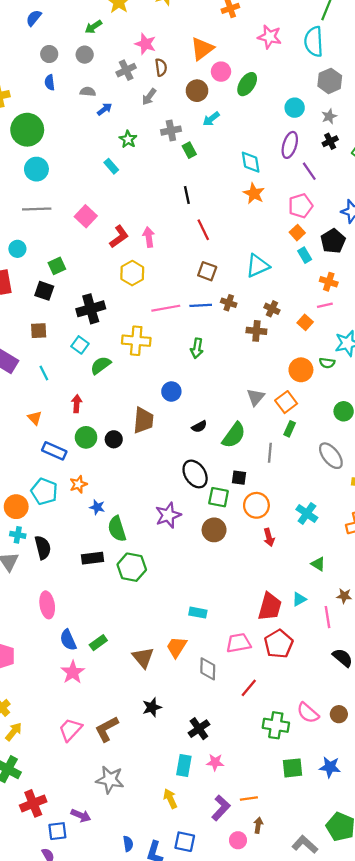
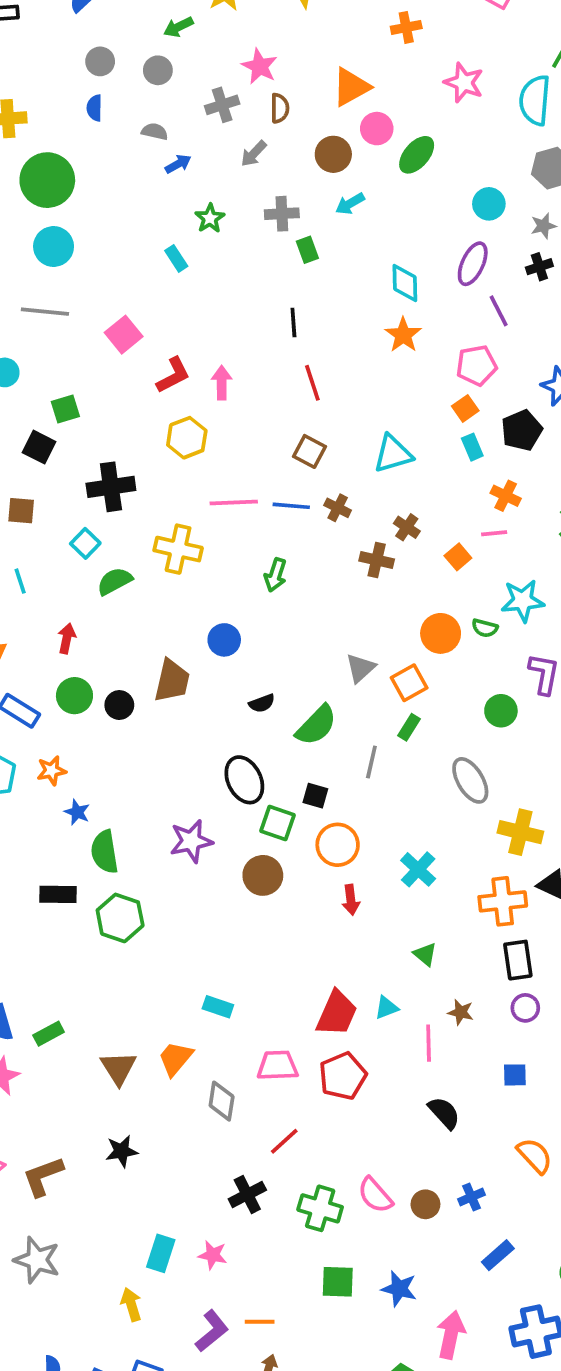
black cross: (199, 729) -> (247, 1194), moved

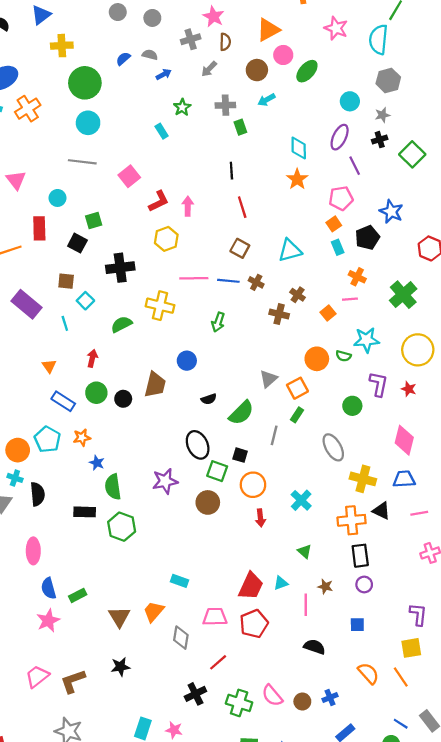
blue semicircle: (95, 108) -> (123, 59), moved, turned 48
cyan square: (85, 543) -> (85, 301), moved
black semicircle: (444, 1113) -> (314, 647), turned -30

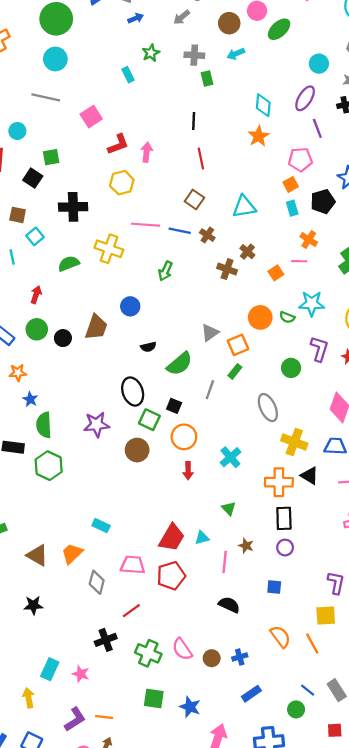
brown triangle: (119, 617) -> (37, 555), turned -35

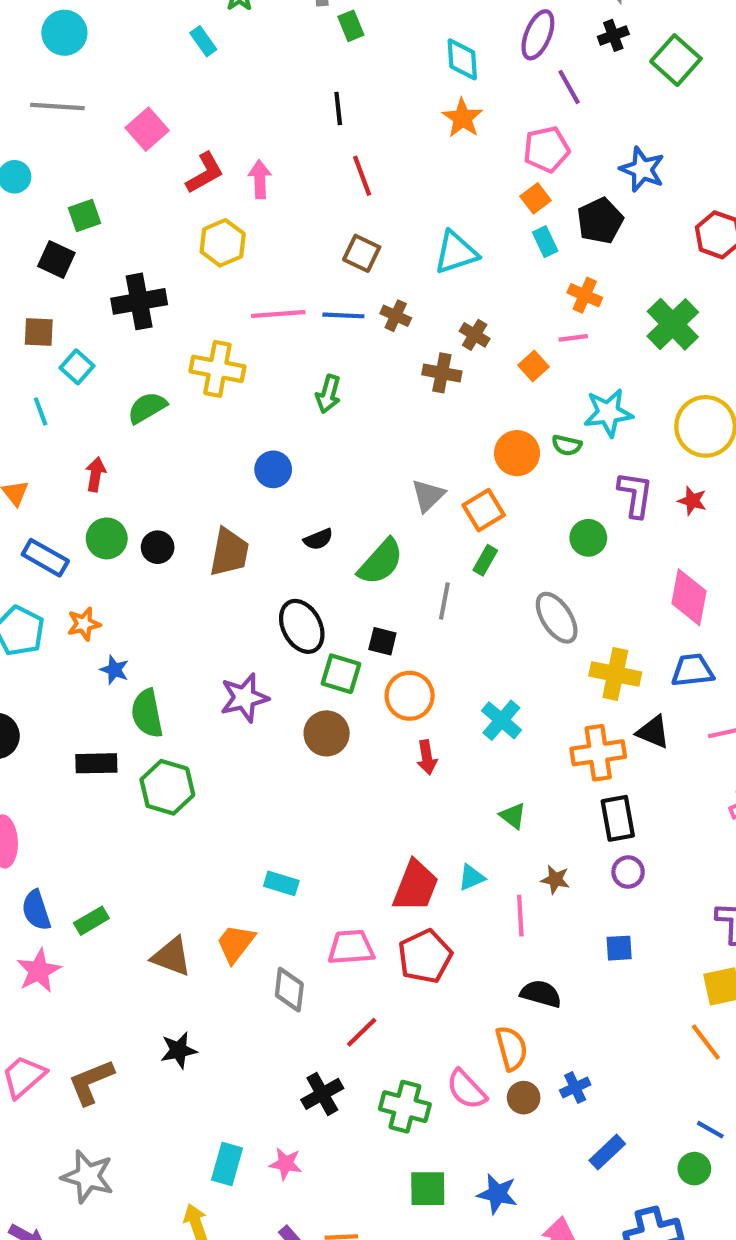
brown trapezoid: (96, 327) -> (229, 552), moved
orange semicircle: (280, 637) -> (511, 1048), moved, turned 30

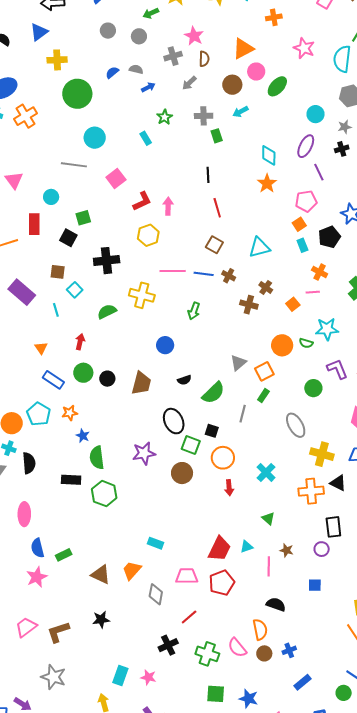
cyan circle: (64, 33) -> (95, 138), moved
purple L-shape: (635, 495) -> (337, 369), turned -35
black rectangle: (618, 818) -> (333, 527), moved

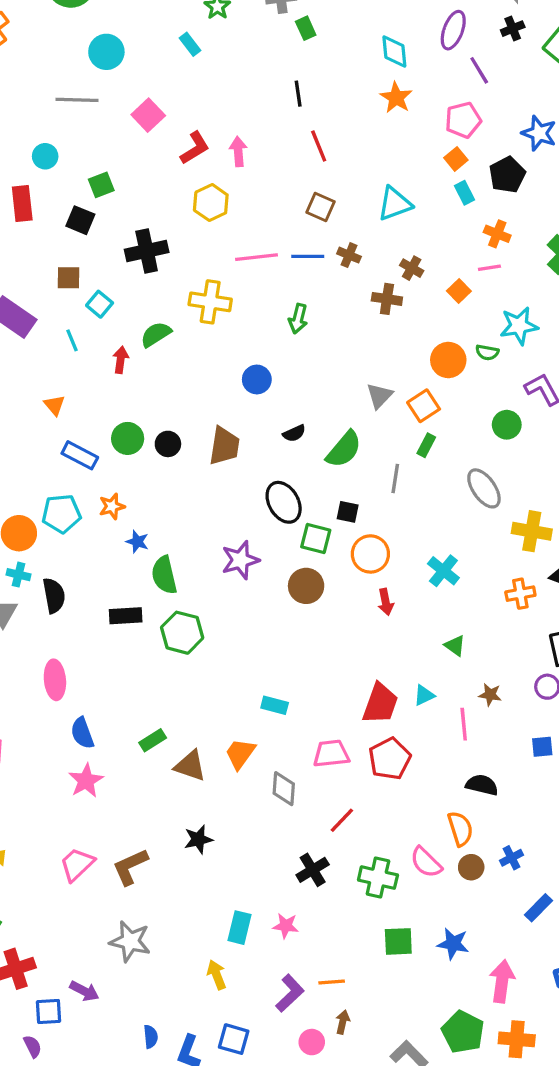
red arrow: (80, 342) -> (121, 360), moved
cyan pentagon: (39, 414) -> (61, 514), turned -30
orange cross: (311, 491) -> (520, 594), size x0.7
green rectangle: (64, 555) -> (153, 740), moved

